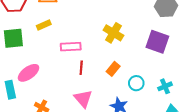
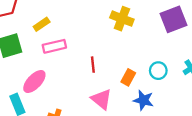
purple square: (157, 42) -> (173, 19), turned -30
pink rectangle: (71, 47) -> (54, 46), moved
orange rectangle: (113, 69) -> (128, 77), moved

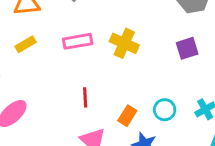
purple square: (173, 19) -> (187, 48), size x0.7
pink rectangle: (54, 46) -> (78, 41), moved

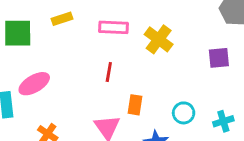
red line: (85, 97) -> (109, 72), moved
orange rectangle: (127, 116) -> (135, 105), moved, turned -36

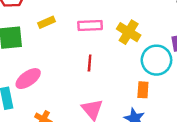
orange rectangle: (135, 105) -> (143, 90), moved
cyan circle: (184, 113) -> (156, 60), moved, size x1.6

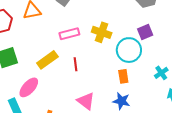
yellow rectangle: (46, 22) -> (47, 60), moved, size x1.5

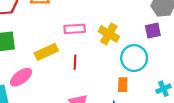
purple square: (145, 32) -> (153, 31), moved

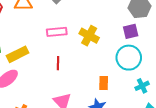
yellow rectangle: (46, 52) -> (17, 54), moved
cyan circle: (134, 58) -> (129, 58), moved

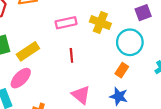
cyan circle: (129, 58) -> (130, 42), moved
orange rectangle: (104, 83) -> (122, 70), turned 40

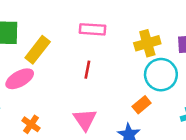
yellow cross: (100, 23) -> (147, 43), moved, turned 36
yellow rectangle: (28, 51) -> (38, 50), turned -35

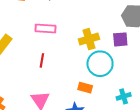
orange rectangle: (142, 105) -> (85, 88), turned 56

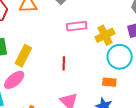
pink rectangle: (45, 28) -> (77, 26), moved

